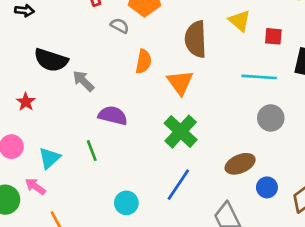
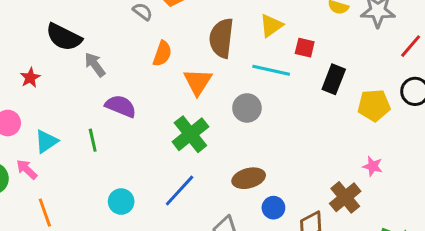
yellow triangle: (240, 21) -> (271, 26), turned 35
cyan line: (259, 77) -> (271, 70), moved
gray circle: (271, 118) -> (247, 108), moved

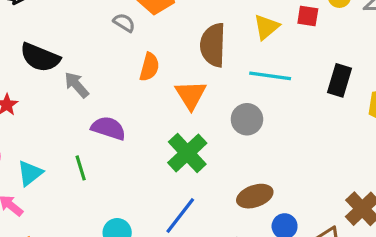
red square: (305, 48) -> (308, 16), moved

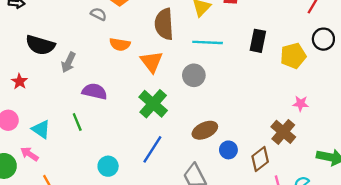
orange semicircle: (149, 67) -> (120, 44), turned 90
gray arrow: (77, 85) -> (68, 62), turned -108
cyan triangle: (30, 173) -> (41, 129), turned -42

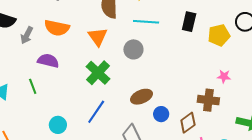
orange semicircle: (120, 44) -> (57, 28), moved, size x1.4
brown cross: (283, 132) -> (208, 100), turned -35

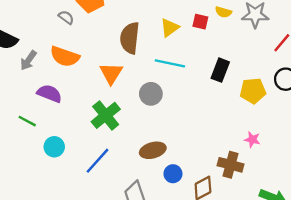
green line: (33, 86) -> (27, 121), turned -49
cyan circle: (58, 125) -> (54, 147), moved

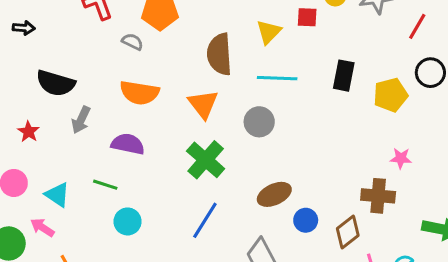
gray arrow: (28, 60) -> (81, 120), moved
cyan circle: (54, 147) -> (128, 221), moved

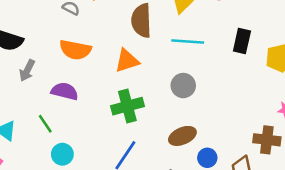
orange triangle: (203, 104) -> (127, 61), turned 48
gray circle: (259, 122) -> (183, 86), moved
green cross: (206, 160) -> (127, 106), turned 32
green line: (105, 185) -> (45, 124), turned 36

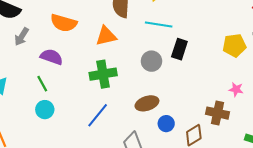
black rectangle: (242, 41) -> (179, 49), moved
green line: (45, 124) -> (42, 84), moved

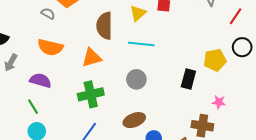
black rectangle: (179, 49) -> (188, 79), moved

